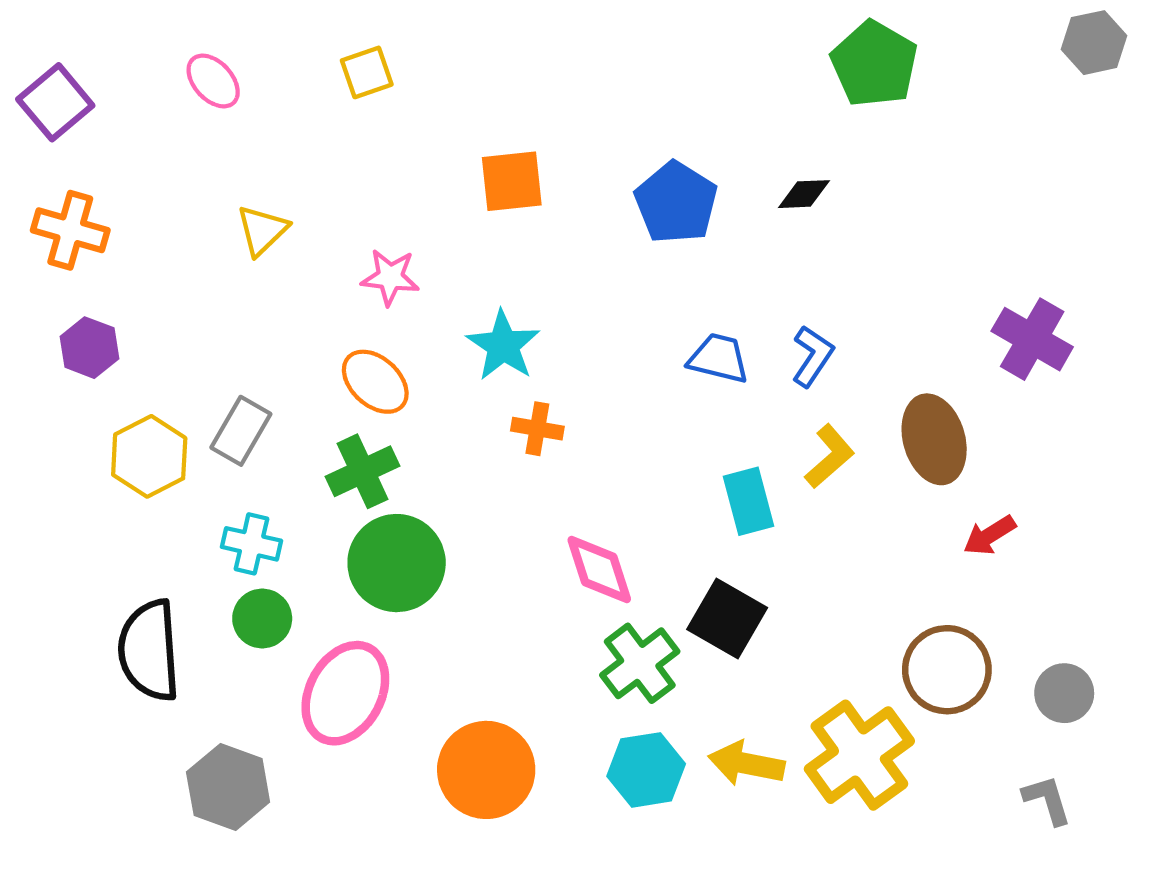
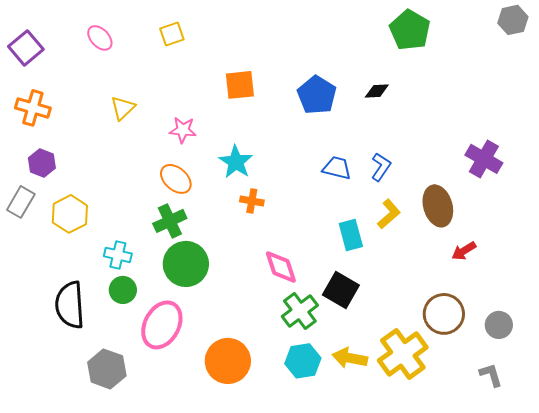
gray rectangle: (241, 431) -> (21, 202), moved

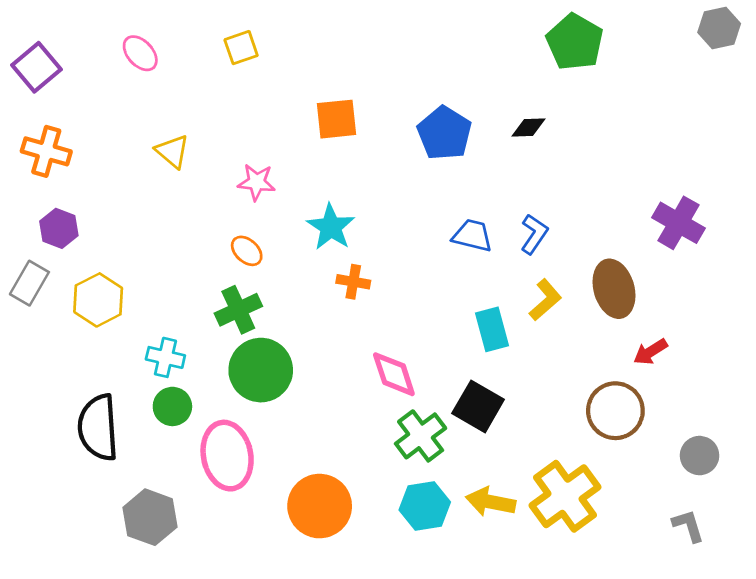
yellow triangle: (123, 108) -> (172, 151), turned -36
orange ellipse: (176, 179) -> (247, 251), size x0.7
brown circle: (444, 314) -> (615, 411), moved
pink ellipse: (162, 325) -> (227, 456), turned -39

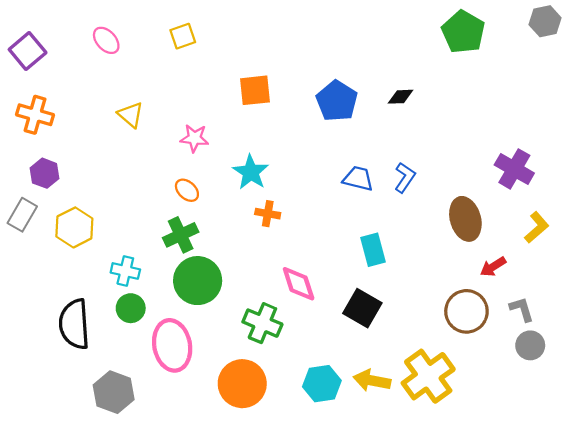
green pentagon: (575, 42) -> (463, 32), moved
yellow L-shape: (545, 300) -> (537, 227), moved
green cross: (421, 436) -> (262, 323), moved, turned -30
gray L-shape: (688, 526) -> (522, 309), moved

